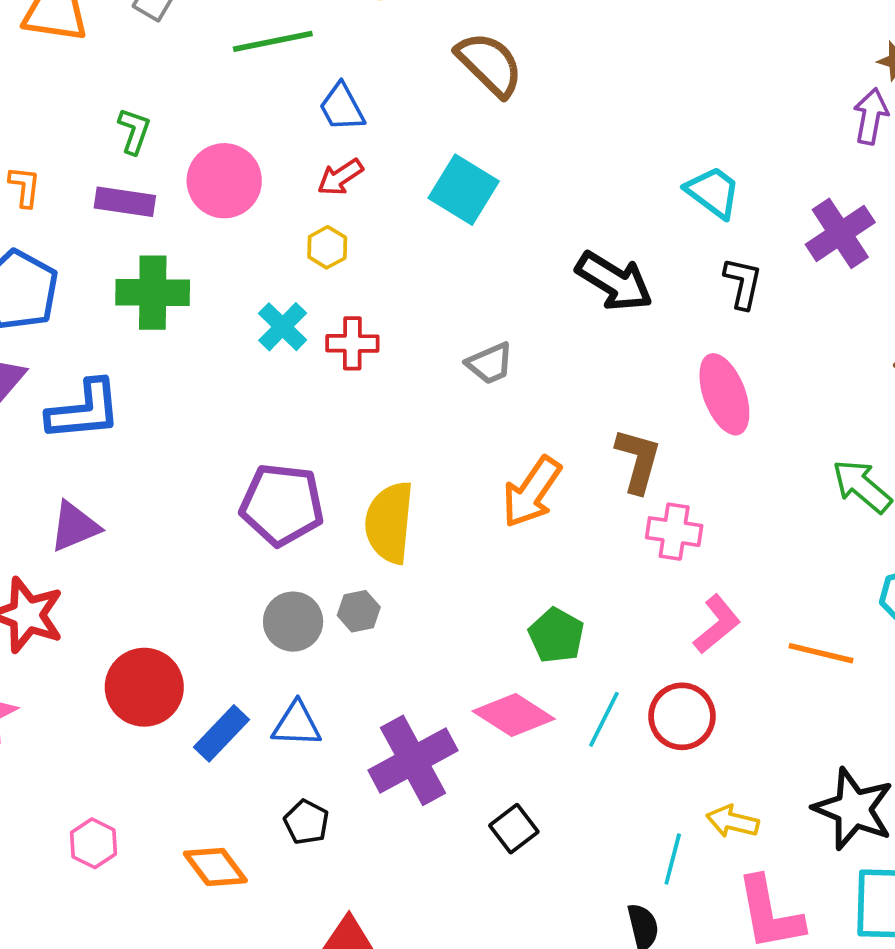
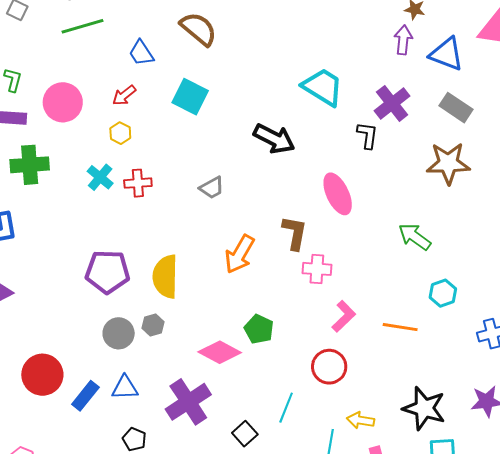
blue trapezoid: (342, 107) -> (141, 53), moved
cyan trapezoid: (713, 192) -> (323, 87), size x1.4
black L-shape: (743, 283) -> (368, 135), moved
pink diamond: (514, 715) -> (220, 352), moved
cyan line: (604, 719) -> (286, 408), moved

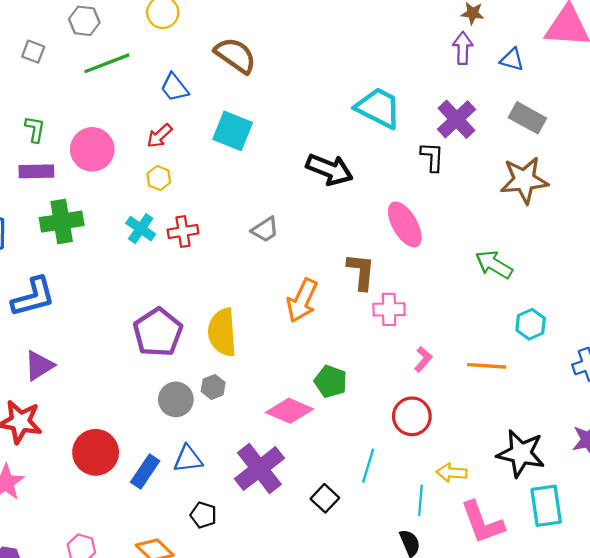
blue triangle: (447, 54) -> (512, 60), size x0.6
purple pentagon: (108, 272) -> (158, 332), turned -30
pink L-shape: (344, 316) -> (423, 359), size x0.7

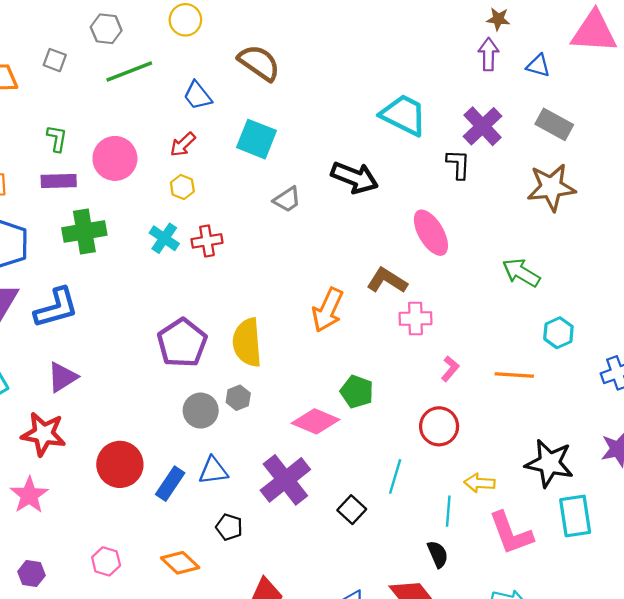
gray trapezoid: (265, 230) -> (287, 199), moved
brown L-shape: (361, 272) -> (387, 281), turned -63

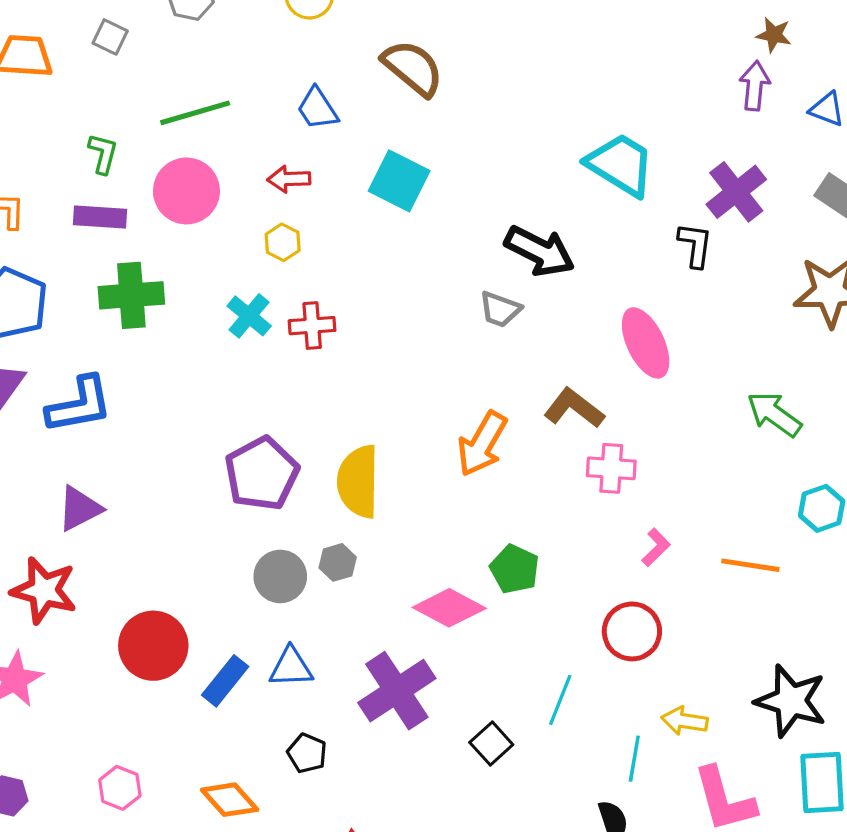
green line: (129, 72) -> (195, 113), moved
red arrow: (183, 144) -> (289, 179), turned 36
gray trapezoid: (287, 199) -> (500, 309), moved, turned 48

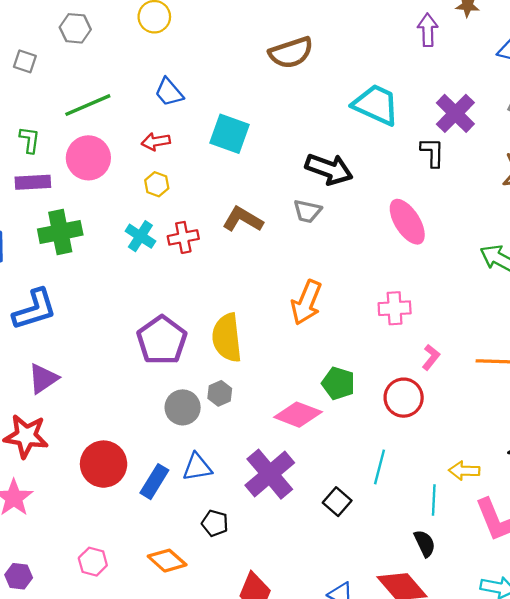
brown semicircle: (413, 68) -> (291, 53), moved, turned 129
purple arrow: (755, 86) -> (428, 30), moved
brown L-shape: (574, 408) -> (243, 219), moved
red circle: (632, 631) -> (404, 398), moved

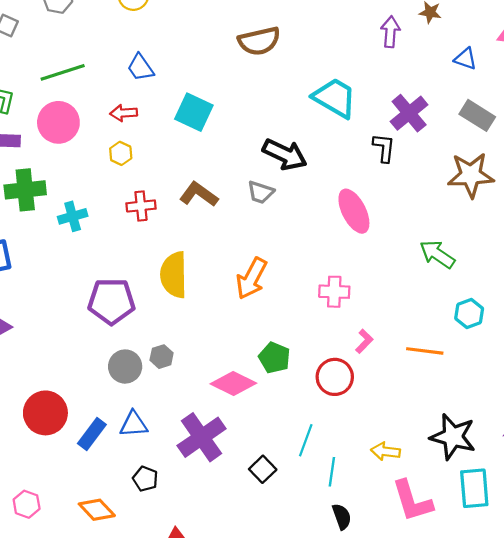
cyan cross: (140, 236) -> (73, 216), moved, turned 36
yellow semicircle: (227, 338) -> (174, 275), moved
purple pentagon: (162, 340) -> (111, 301), turned 30
cyan line: (434, 500) -> (332, 472), moved

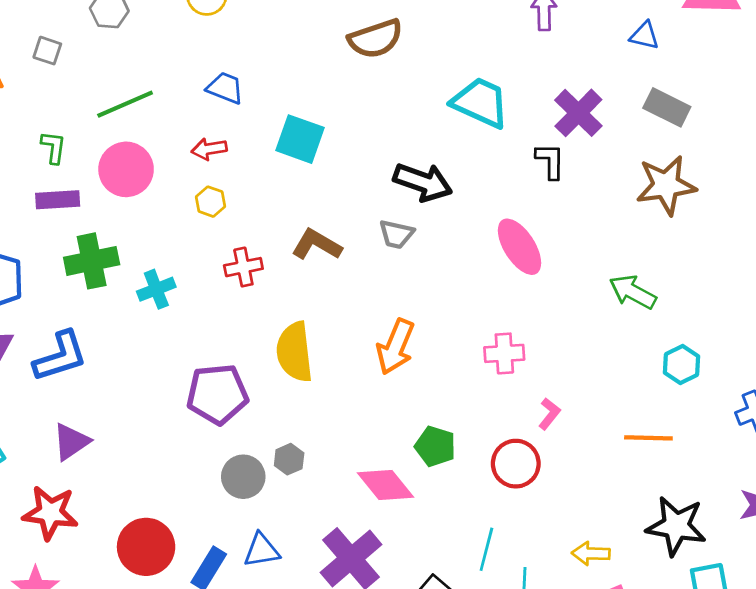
blue trapezoid: (140, 67) -> (225, 88), turned 152
orange line: (425, 351) -> (648, 438), moved
pink diamond: (233, 384) -> (386, 485), turned 30

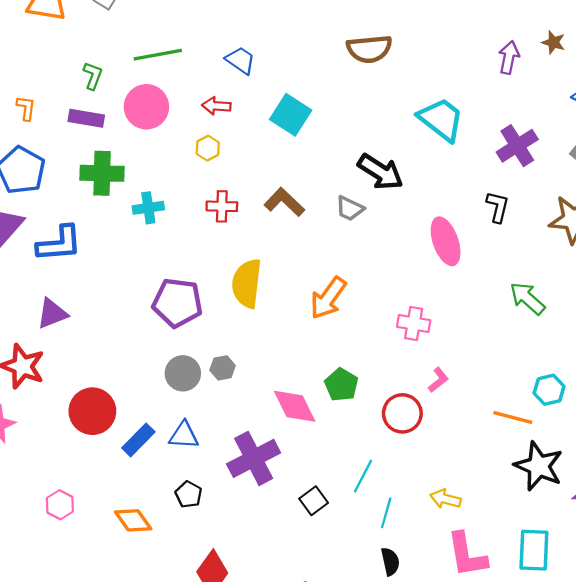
black L-shape: (550, 161) -> (498, 207), moved
cyan hexagon: (682, 364) -> (549, 390), moved
black star: (676, 526) -> (539, 466), moved

